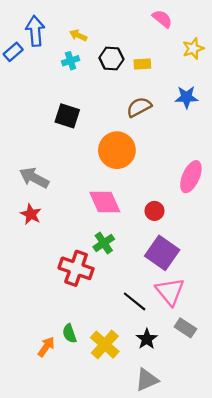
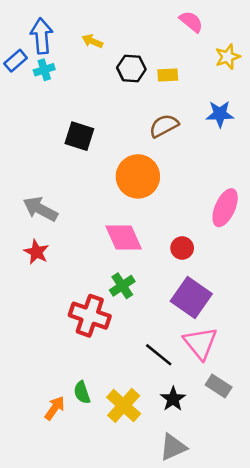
cyan cross: (71, 61) -> (44, 70), moved

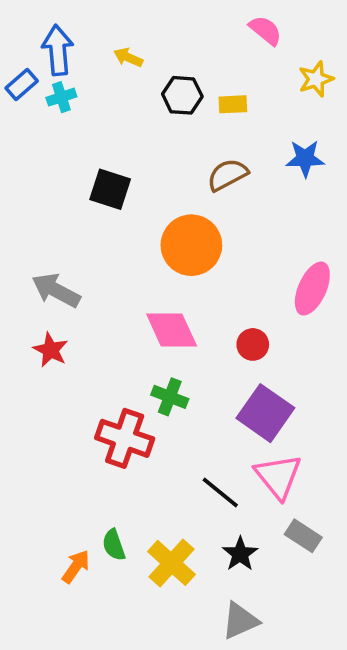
green cross: (122, 286) -> (170, 397), turned -35

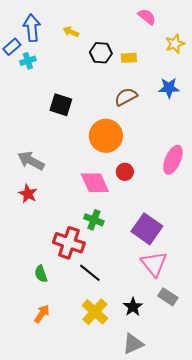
cyan cross: (61, 97) -> (28, 61), moved
red circle: (253, 344) -> (125, 172), moved
black line: (220, 493) -> (90, 273), moved
green semicircle: (114, 545) -> (41, 274), moved

